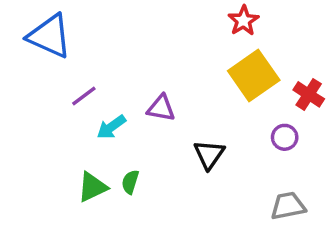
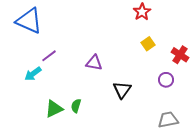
yellow square: (254, 76) -> (148, 44), size x0.5
cyan arrow: (111, 127) -> (33, 74), moved

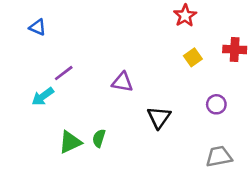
blue triangle: (29, 21) -> (38, 27), size x0.5
red cross: (180, 55) -> (235, 50), moved, turned -30

